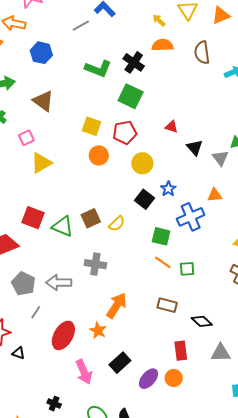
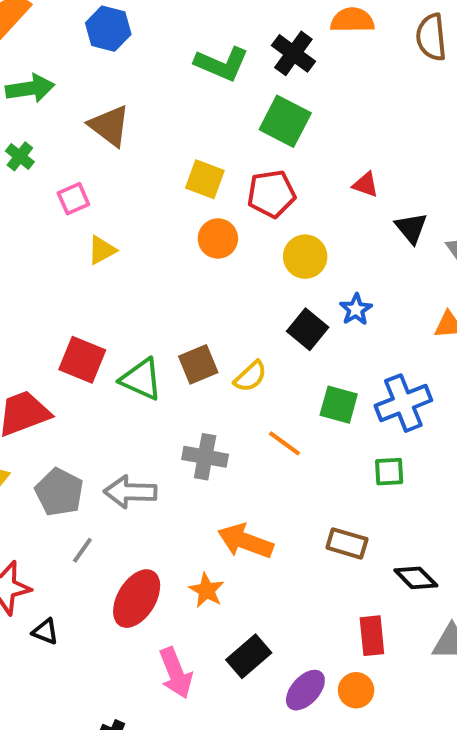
yellow triangle: (41, 163) -> (102, 250), size x0.7
blue cross: (191, 217) -> (403, 403), moved
orange line: (163, 262) -> (285, 443), moved
orange arrow: (117, 305) -> (245, 541), turned -104

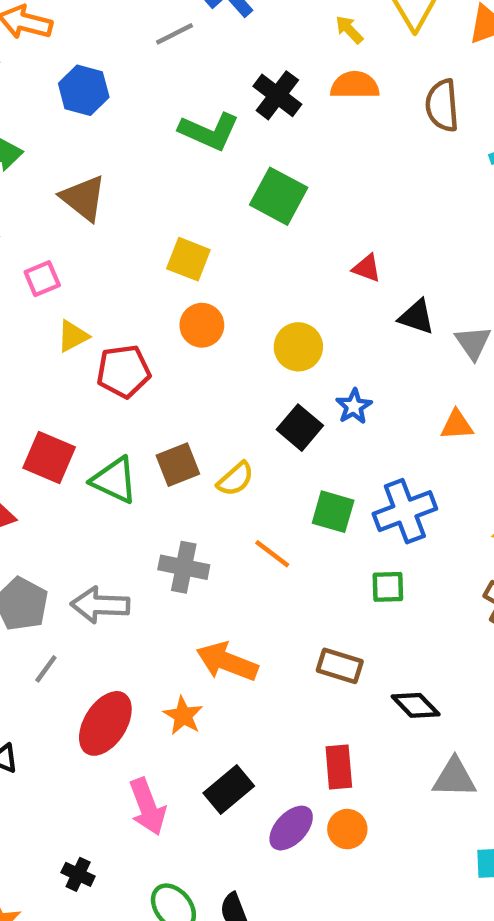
black cross: (293, 53) -> (277, 95), moved
red pentagon: (271, 194) -> (123, 371), moved
black triangle: (411, 228) -> (417, 317), turned -33
red rectangle: (372, 636) -> (339, 767), moved

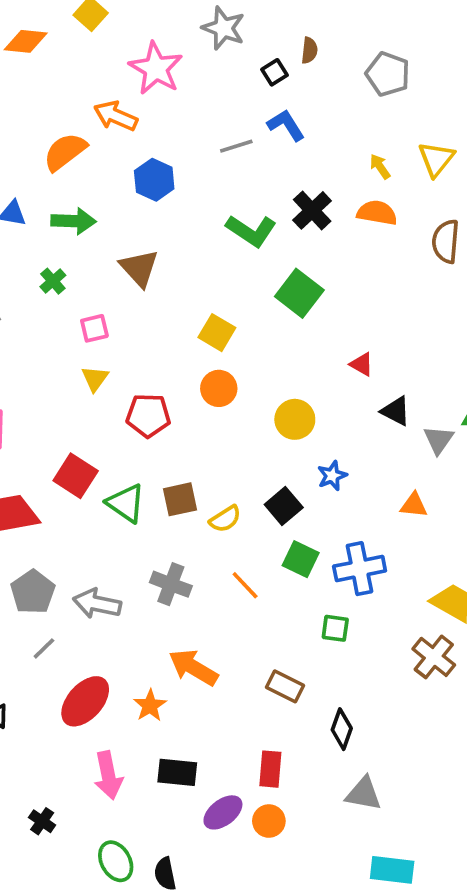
yellow triangle: (73, 336) -> (95, 379), moved, turned -36
black square: (300, 428) -> (284, 506), moved
black diamond: (416, 705) -> (342, 729), turned 54
black rectangle: (229, 789) -> (177, 772), turned 36

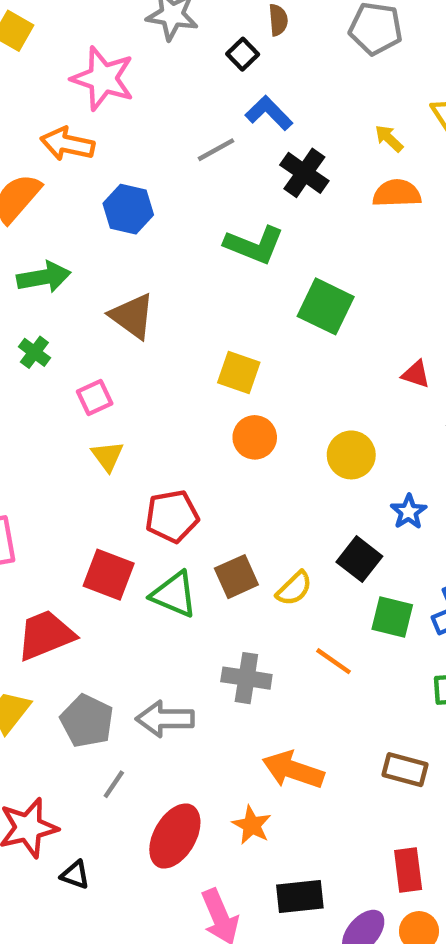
black cross: (312, 210) -> (304, 173), moved
red pentagon: (148, 415) -> (172, 516), moved

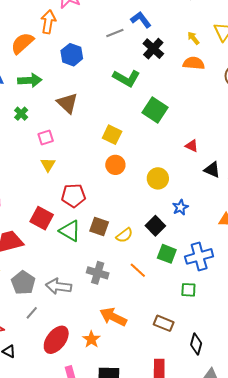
orange arrow: (67, 144) -> (48, 22), turned 80
brown square: (236, 577) -> (99, 226), turned 36

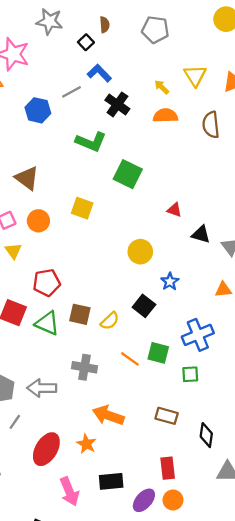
blue hexagon: (72, 55) -> (38, 110), moved
orange circle: (115, 165) -> (38, 221), moved
green square: (167, 254) -> (158, 353), moved

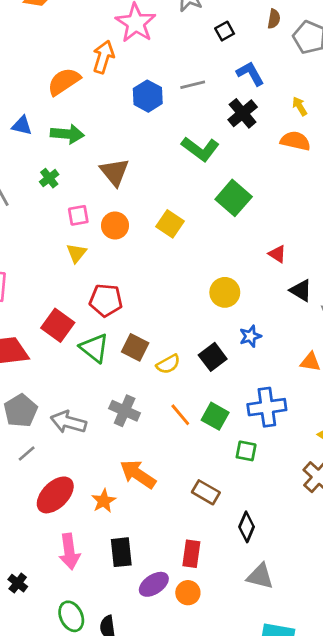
brown semicircle: (105, 25) -> (274, 19), moved
blue L-shape: (99, 73) -> (250, 74), moved
black rectangle: (111, 481) -> (121, 552), turned 75

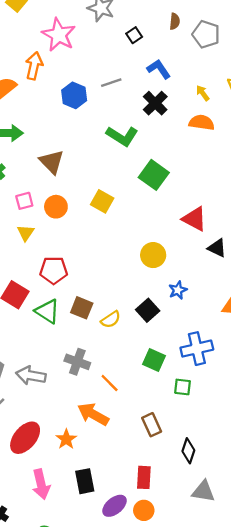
red triangle: (277, 254) -> (195, 219), size x1.6
orange line: (180, 415) -> (110, 383), moved
brown rectangle: (206, 492) -> (152, 425), turned 40

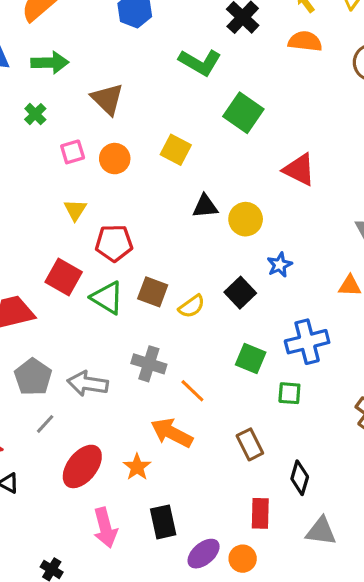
yellow triangle: (26, 233) -> (75, 210), moved
black triangle: (217, 248) -> (205, 206), moved, turned -30
red rectangle: (144, 477) -> (260, 513), moved

